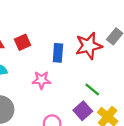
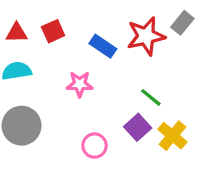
blue rectangle: (58, 53) -> (103, 46), turned -60

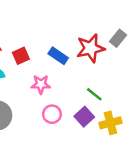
red square: (53, 31) -> (21, 56), moved
yellow cross: (172, 136) -> (110, 123), turned 35
pink circle: (95, 146) -> (52, 114), moved

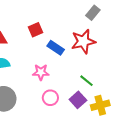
gray rectangle: (118, 38) -> (93, 13), moved
red square: (21, 56) -> (35, 30), moved

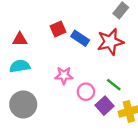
blue rectangle: (56, 48) -> (80, 38), moved
pink circle: (50, 98) -> (86, 92), moved

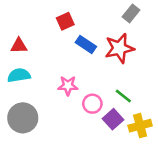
red square: (58, 29) -> (65, 21), moved

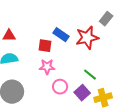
gray rectangle: (131, 13) -> (106, 19), moved
red square: (65, 21) -> (45, 46), moved, turned 32
pink circle: (92, 104) -> (60, 87), moved

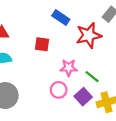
blue rectangle: (61, 35) -> (61, 18), moved
pink star: (47, 67) -> (69, 68), moved

